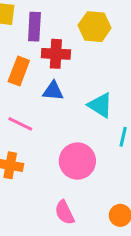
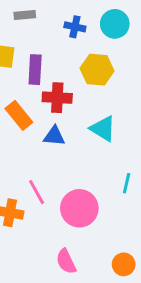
orange rectangle: (19, 71) -> (19, 115), turned -60
cyan triangle: (100, 105) -> (103, 129), moved
pink line: (20, 124) -> (37, 192), moved, turned 35

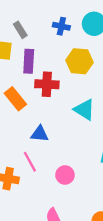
gray rectangle: (25, 15) -> (20, 30), moved, turned 63
blue triangle: (54, 136) -> (40, 134), moved
pink circle: (79, 208) -> (65, 175), size x0.6

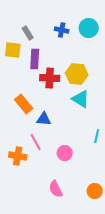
yellow hexagon: (80, 61) -> (77, 74), moved
orange rectangle: (15, 99) -> (24, 104), moved

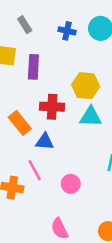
gray rectangle: (28, 33) -> (25, 25), moved
red cross: (50, 78) -> (52, 107), moved
cyan triangle: (81, 99) -> (91, 117), turned -30

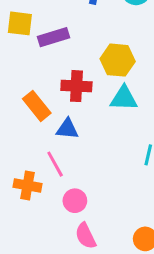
purple rectangle: (33, 67) -> (53, 37), turned 70
pink circle: (71, 184) -> (75, 201), moved

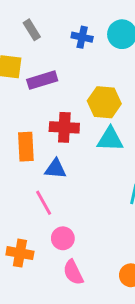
orange rectangle: (37, 106) -> (26, 147), turned 36
orange cross: (28, 185) -> (20, 253), moved

